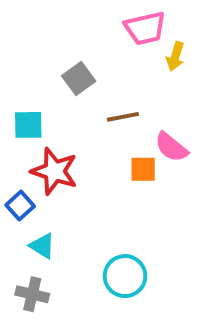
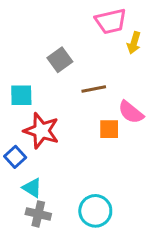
gray cross: (32, 294) -> (38, 214), moved

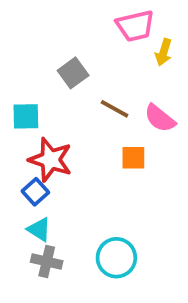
brown line: (94, 89) -> (115, 109), turned 40
pink semicircle: (131, 112) -> (160, 118), moved
blue square: (15, 157) -> (35, 192), moved

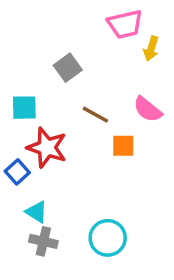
brown line: (115, 109) -> (95, 115), moved
blue square: (35, 192) -> (17, 172), moved

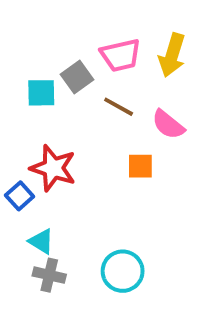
pink trapezoid: (125, 24) -> (121, 55), moved
yellow arrow: (151, 49) -> (172, 55), size x1.5
cyan square: (24, 108) -> (41, 93), moved
brown line: (95, 115) -> (119, 107), moved

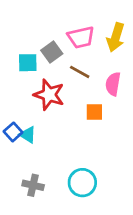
pink semicircle: (168, 125) -> (113, 84), turned 60
red star: (53, 168) -> (49, 95), moved
cyan triangle: (41, 241) -> (28, 135), moved

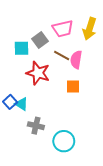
pink semicircle: (113, 84) -> (76, 60), moved
gray cross: (33, 185) -> (36, 126), moved

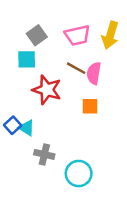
gray square: (40, 40) -> (37, 35), moved

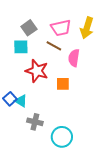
brown line: (76, 68) -> (54, 46), moved
orange square: (90, 106) -> (63, 84), moved

